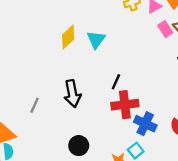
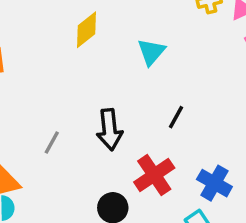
yellow diamond: (68, 37) -> (87, 30), moved
red cross: (125, 105) -> (154, 175), moved, turned -32

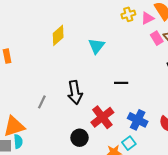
black line: (176, 117) -> (121, 83), moved, turned 64

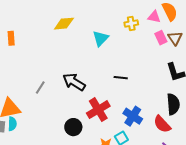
yellow cross: (128, 14) -> (131, 23), moved
pink triangle: (147, 18) -> (154, 17), turned 32
yellow diamond: (58, 35) -> (64, 24), turned 30
black arrow: (75, 92) -> (74, 82), turned 125

